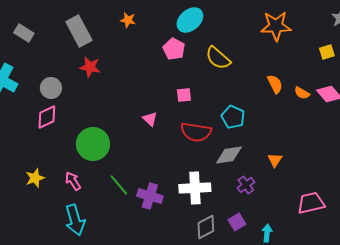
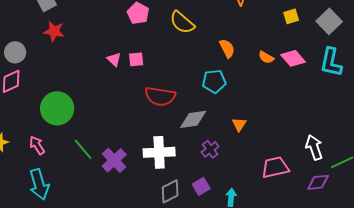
orange semicircle: (275, 84) -> (227, 48), moved
pink square: (184, 95) -> (136, 59), moved
cyan pentagon: (233, 117) -> (214, 81), moved, turned -30
pink triangle: (150, 119) -> (114, 59), moved
purple cross: (150, 196) -> (114, 160), turned 30

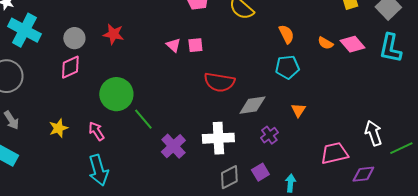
red star: (54, 31) -> (113, 34), moved
cyan pentagon: (214, 81) -> (287, 67), moved
green line: (83, 149) -> (143, 119), moved
purple diamond: (318, 182) -> (363, 174), moved

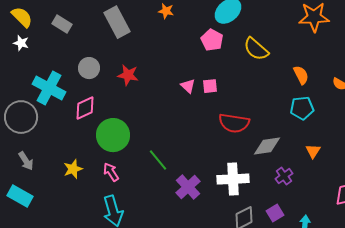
cyan cross: (24, 30) -> (49, 88), moved
gray circle: (74, 38) -> (89, 68), moved
green circle: (116, 94) -> (113, 135), moved

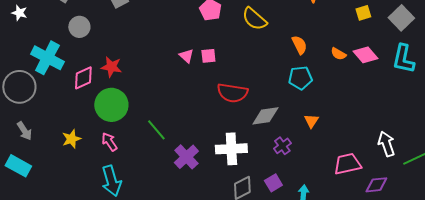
gray circle: (89, 68) -> (79, 27), moved
red star: (128, 75) -> (111, 67), moved

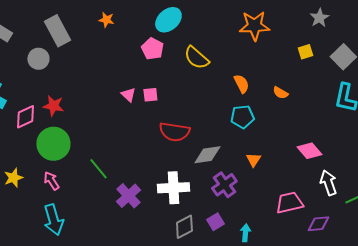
gray circle: (79, 27) -> (38, 59), moved
pink diamond: (365, 55) -> (309, 151), moved
purple cross: (282, 146) -> (224, 185), size x1.4

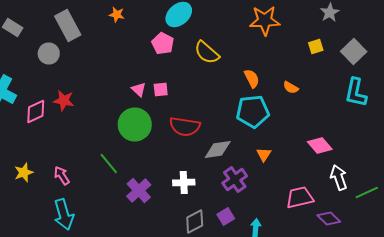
cyan pentagon: (242, 117) -> (253, 112), size x1.4
green circle: (53, 144) -> (135, 124), moved
white cross: (173, 188) -> (184, 182), size x0.7
purple diamond: (318, 224) -> (329, 218), turned 50

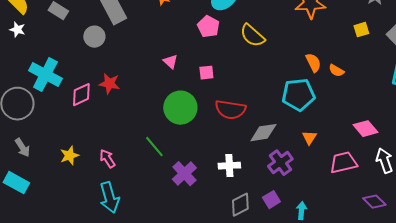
orange semicircle: (252, 78) -> (313, 63), moved
pink triangle: (139, 90) -> (170, 62), moved
pink trapezoid: (300, 198) -> (343, 163), moved

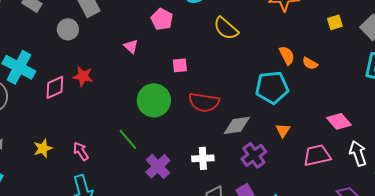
pink pentagon: (208, 27) -> (162, 19), moved
pink triangle: (170, 62) -> (131, 46), moved

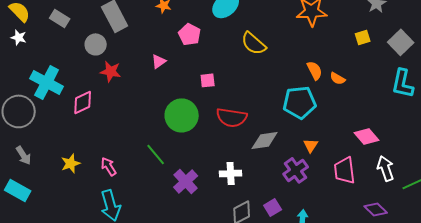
pink triangle: (131, 46) -> (159, 61), turned 42
red star: (83, 76) -> (111, 71), moved
purple cross: (254, 155) -> (296, 170), moved
pink trapezoid: (317, 155) -> (345, 170), turned -84

